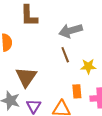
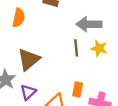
yellow star: (88, 66) -> (99, 48), moved

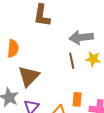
orange semicircle: (19, 18) -> (13, 49), moved

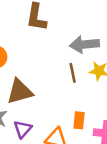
brown triangle: (29, 76) -> (20, 92), turned 30

